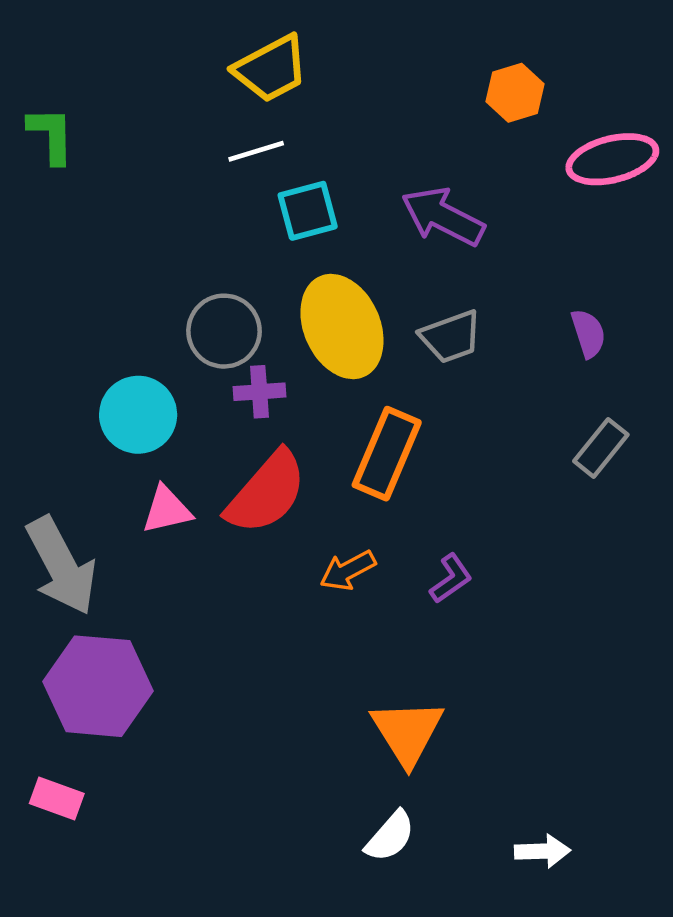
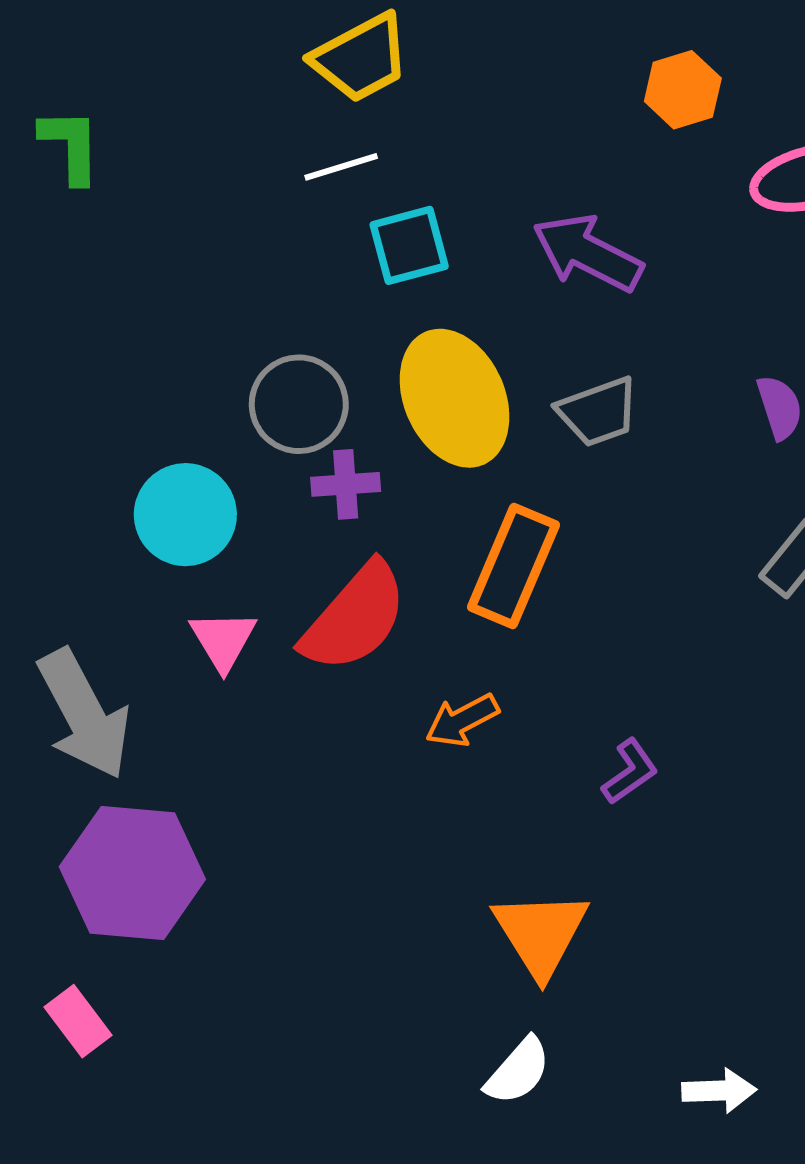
pink triangle: (167, 510) -> (223, 640), turned -48
purple L-shape: (451, 579) -> (630, 772), moved
pink rectangle: (57, 798) -> (78, 1021), turned 33

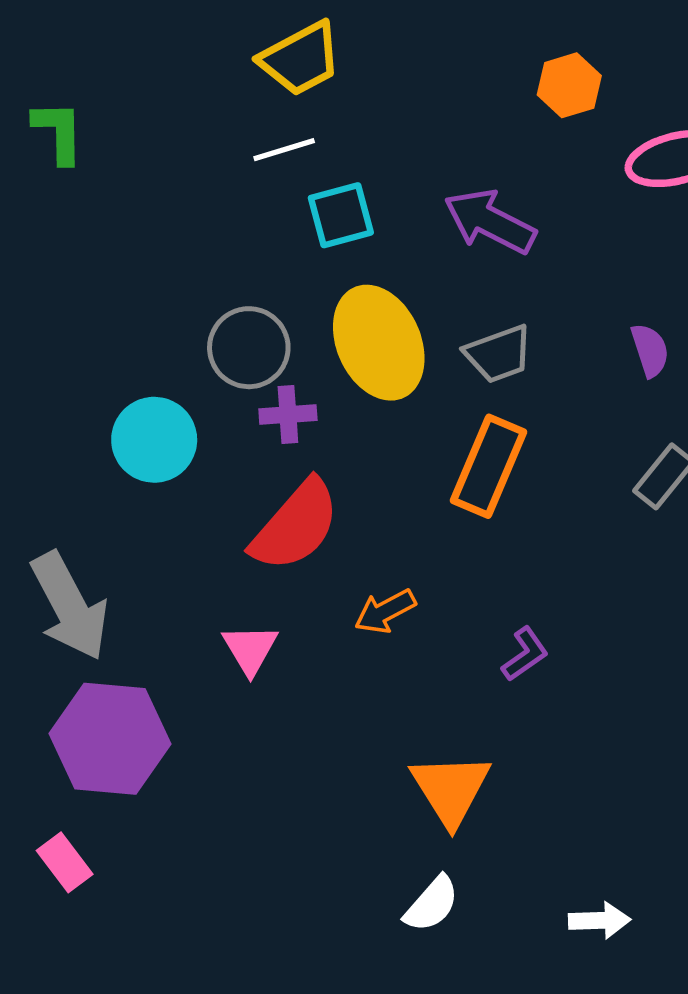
orange rectangle: (513, 566) -> (488, 466), moved
pink triangle: (223, 640) -> (250, 649), moved

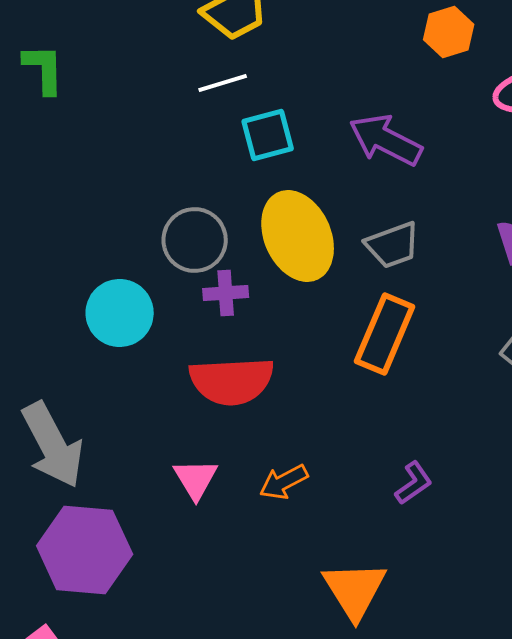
red semicircle: (295, 526) -> (232, 381), turned 46
orange arrow: (385, 611) -> (284, 482), moved

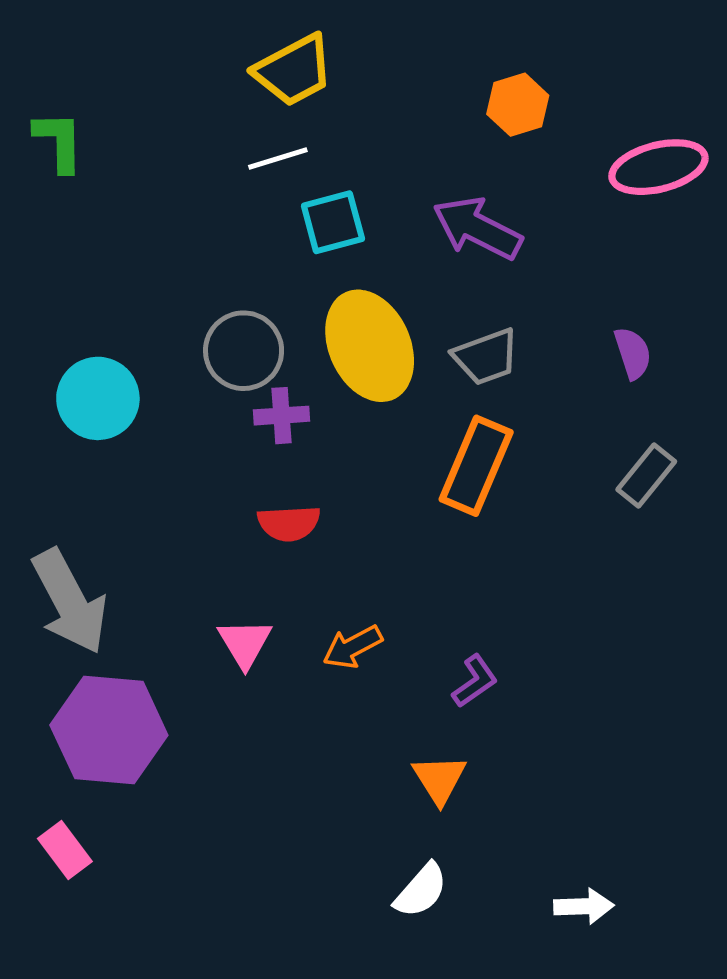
orange hexagon: (449, 32) -> (518, 105), moved
cyan circle: (120, 313) -> (98, 398), moved
red semicircle: (232, 381) -> (289, 523), size x0.6
purple L-shape: (414, 483) -> (475, 681), moved
orange triangle: (355, 590) -> (439, 779), size x0.7

